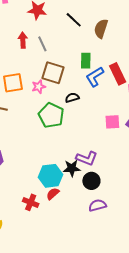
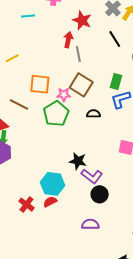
red arrow: (23, 40) -> (68, 40), moved
green pentagon: (51, 115) -> (56, 114), moved
black star: (72, 168) -> (78, 161), moved
black circle: (91, 181) -> (100, 194), moved

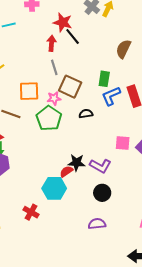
black line: (115, 39) -> (73, 37), moved
gray line: (78, 54) -> (54, 67), moved
purple L-shape: (92, 176) -> (100, 166), moved
red semicircle: (50, 202) -> (66, 171), moved

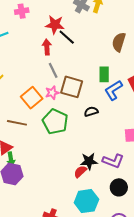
orange square: (29, 91) -> (32, 98), turned -30
pink star: (54, 98) -> (52, 93), moved
cyan hexagon: (54, 188) -> (86, 201), moved

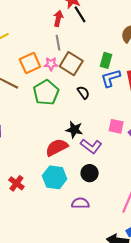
black semicircle: (91, 112) -> (83, 93), turned 56
black star: (89, 161) -> (74, 130), moved
red semicircle: (80, 172) -> (57, 147), size x1.6

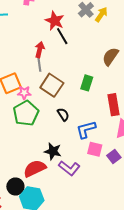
red arrow: (58, 18) -> (40, 50), moved
pink star: (51, 64) -> (24, 93), moved
blue L-shape: (111, 78) -> (86, 129), moved
black circle: (90, 173) -> (15, 186), moved

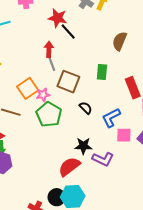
black circle: (15, 186) -> (57, 197), moved

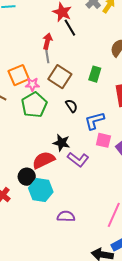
black circle: (57, 197) -> (27, 177), moved

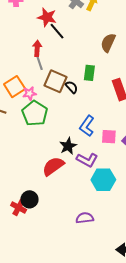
black semicircle: (71, 106) -> (72, 87), moved
blue L-shape: (94, 121) -> (87, 126), moved, turned -30
black star: (62, 143) -> (68, 146), turned -30
black circle: (27, 177) -> (30, 199), moved
cyan hexagon: (41, 190) -> (103, 180), moved

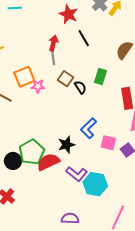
black line: (57, 31) -> (84, 38), moved
brown square: (55, 81) -> (66, 79), size x0.7
green pentagon: (35, 113) -> (32, 152), moved
purple L-shape: (87, 160) -> (77, 174), moved
black circle: (30, 199) -> (13, 161), moved

